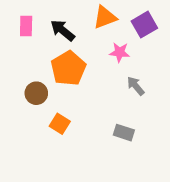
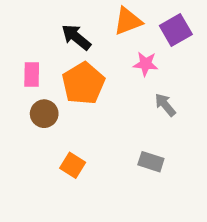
pink rectangle: (26, 26) -> (32, 75), moved
orange square: (60, 124) -> (73, 165), moved

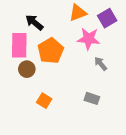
black arrow: (76, 37) -> (34, 22), moved
pink star: (146, 64) -> (89, 39), size x1.5
pink rectangle: (32, 75) -> (19, 45), size x1.6

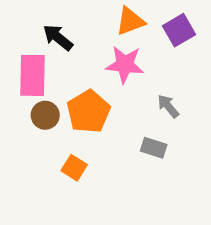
pink star: (89, 39) -> (125, 65), moved
orange pentagon: (51, 51) -> (89, 112), moved
gray rectangle: (92, 98) -> (154, 148), moved

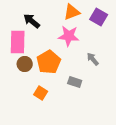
purple square: (179, 30) -> (99, 17), turned -30
gray rectangle: (154, 148) -> (75, 82), moved

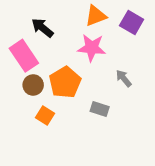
pink rectangle: (18, 42) -> (24, 56), turned -35
orange square: (41, 93) -> (45, 116), moved

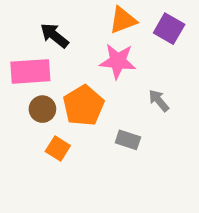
pink rectangle: (24, 56) -> (30, 71), turned -60

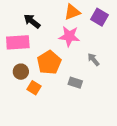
brown circle: (42, 109) -> (21, 72), moved

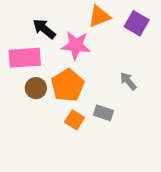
pink star: (69, 36) -> (76, 45), moved
brown circle: (21, 72) -> (36, 88), moved
orange square: (34, 88) -> (74, 120), moved

